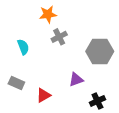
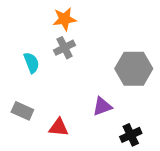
gray cross: (59, 37) -> (65, 48), moved
red triangle: (43, 95) -> (59, 127), turned 35

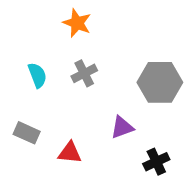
orange star: (65, 19) -> (77, 23), turned 30
gray cross: (65, 48) -> (84, 73), moved

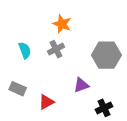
orange star: (77, 23) -> (62, 24), moved
red triangle: (70, 153) -> (46, 102), turned -35

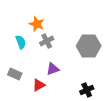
orange star: (62, 24) -> (37, 24), moved
purple triangle: (81, 85) -> (53, 69), moved

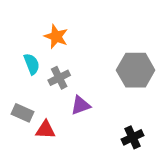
gray cross: (47, 41) -> (59, 78), moved
red triangle: (39, 85) -> (45, 130), moved, turned 32

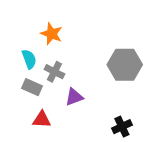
gray cross: (59, 78) -> (54, 72), turned -36
gray rectangle: (23, 113) -> (32, 87), moved

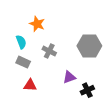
gray cross: (54, 72) -> (49, 51), moved
purple triangle: (74, 97) -> (69, 77), moved

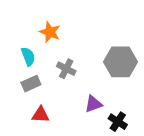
gray rectangle: (23, 62) -> (31, 84), turned -48
black cross: (87, 90) -> (118, 122), turned -32

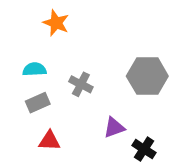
orange star: (50, 32) -> (56, 23), moved
cyan semicircle: (28, 56) -> (34, 69), turned -72

